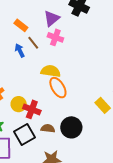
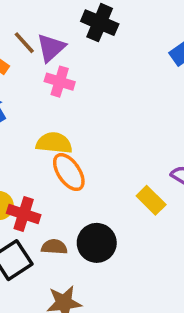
brown line: (33, 43) -> (24, 43), moved

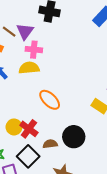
yellow semicircle: (54, 143) -> (29, 68), moved
red cross: (24, 214) -> (29, 129), turned 30

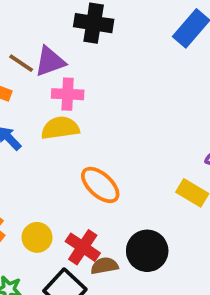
purple triangle: (25, 31) -> (50, 61), turned 36
red cross: (29, 129) -> (83, 247), moved

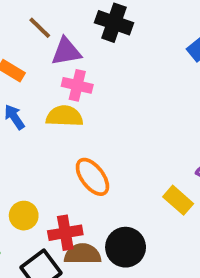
brown line: (21, 63) -> (40, 28), moved
red cross: (83, 247) -> (65, 233), turned 36
brown semicircle: (104, 266) -> (83, 254), size x1.4

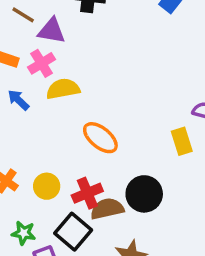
purple triangle: (66, 51) -> (52, 31), turned 32
pink cross: (77, 85) -> (42, 63), moved, turned -32
yellow rectangle: (178, 200) -> (182, 141), turned 44

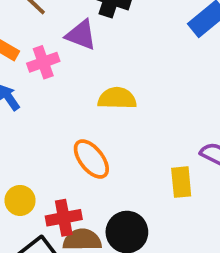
purple triangle: (52, 31) -> (81, 35), moved
yellow semicircle: (63, 89) -> (117, 98), moved

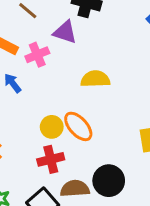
yellow circle: (20, 200) -> (52, 127), moved
red cross: (64, 218) -> (51, 159), moved

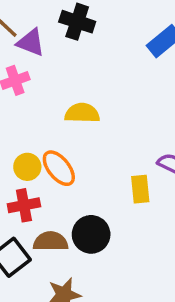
purple triangle: (65, 32) -> (31, 43), moved

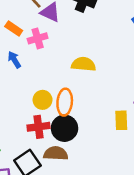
orange ellipse: (59, 168) -> (65, 102), turned 40
black circle: (91, 234) -> (65, 128), moved

